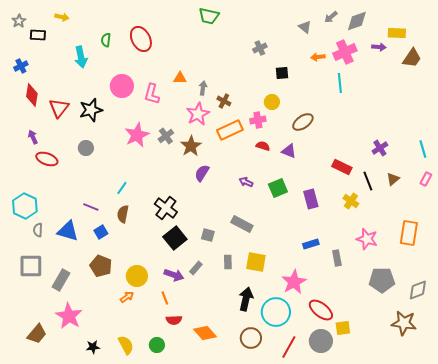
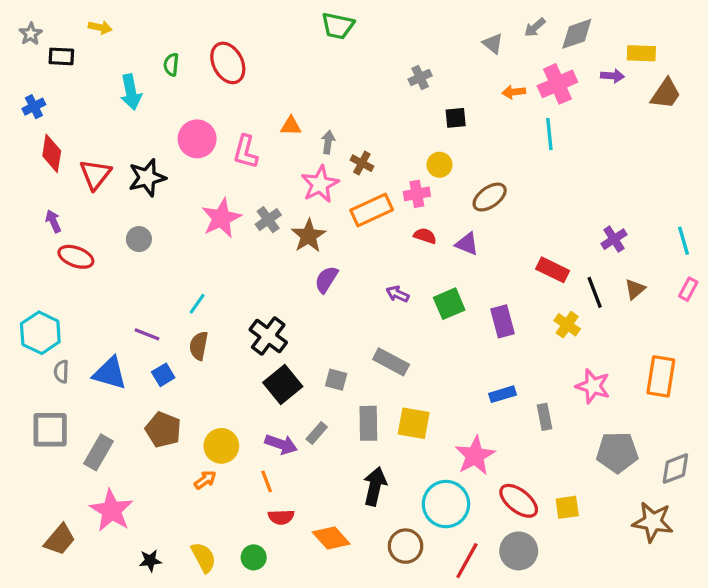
gray rectangle: (228, 262) -> (368, 423), size x1.5
black arrow: (246, 299) -> (375, 486), moved
yellow square: (343, 328) -> (567, 507), moved

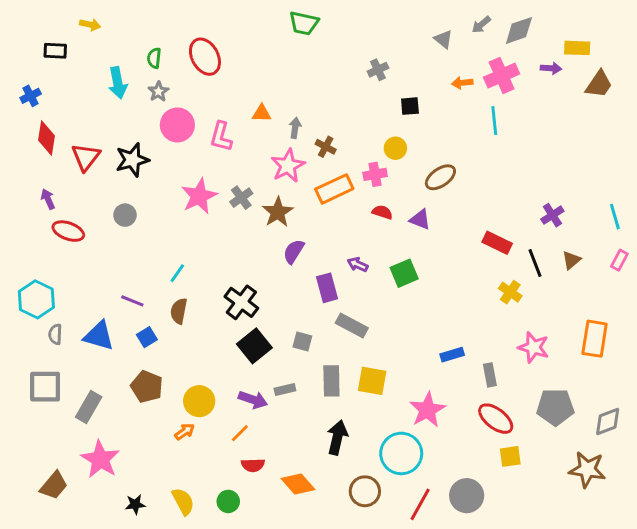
gray star: (31, 34) -> (158, 92), moved
purple rectangle: (503, 321) -> (327, 288), moved
gray rectangle: (317, 433) -> (285, 390), turned 36
orange line: (267, 481) -> (240, 433), turned 66
red ellipse: (519, 501) -> (496, 419), moved

